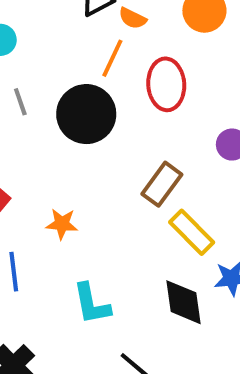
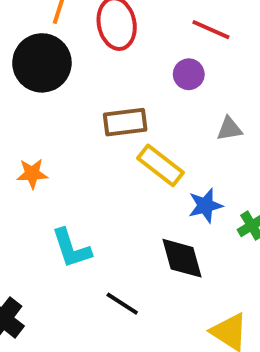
brown rectangle: (162, 184) -> (125, 122), turned 54
black diamond: (183, 302) -> (182, 258), moved

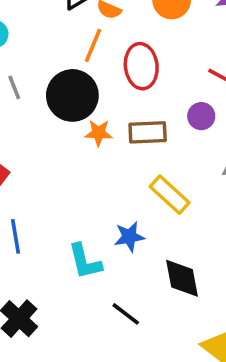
brown rectangle: (125, 122) -> (148, 132), moved
orange star: (32, 174) -> (99, 133), moved
blue star: (205, 206) -> (129, 237), moved

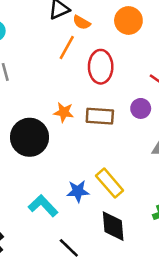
black circle: (72, 95) -> (30, 137), moved
yellow rectangle: (170, 195) -> (110, 183), moved
cyan L-shape: (85, 261) -> (43, 206), turned 144

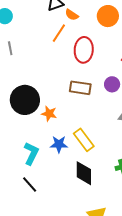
orange star: (64, 112) -> (49, 114), moved
cyan L-shape: (43, 206) -> (31, 153), turned 65
black line: (69, 248) -> (30, 184), moved

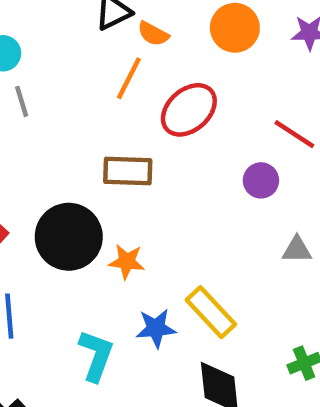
gray line: (10, 48) -> (22, 101), moved
red ellipse: (84, 50) -> (189, 110), turned 50
brown rectangle: (80, 88) -> (128, 171), moved

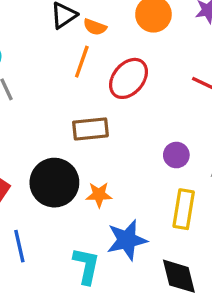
purple circle: (261, 180) -> (176, 155), moved
yellow rectangle: (211, 312) -> (184, 209), moved, turned 60
blue star: (156, 328) -> (127, 240), size x1.4

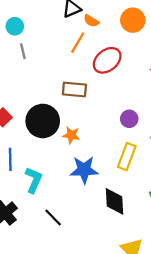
cyan L-shape: (86, 266) -> (34, 180), moved

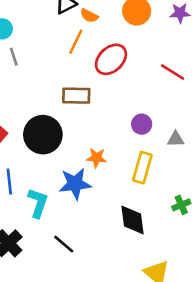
orange star: (71, 135) -> (96, 158), moved
blue star: (84, 170) -> (75, 184), moved

